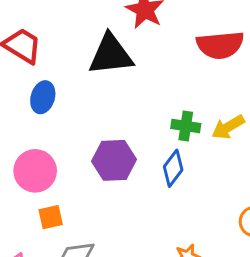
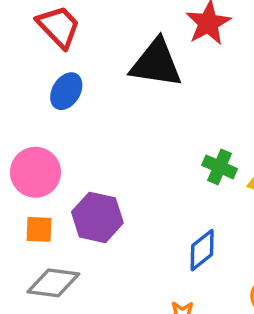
purple hexagon: (114, 160) -> (97, 217), moved
blue diamond: (173, 168) -> (202, 250), moved

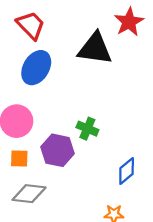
blue ellipse: (66, 91) -> (36, 68), size x1.4
green cross: (220, 167) -> (87, 129), moved

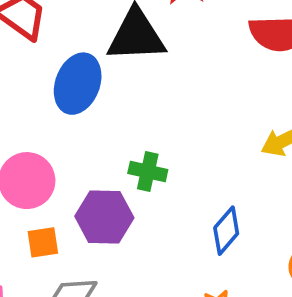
blue ellipse: (36, 68) -> (78, 84), moved

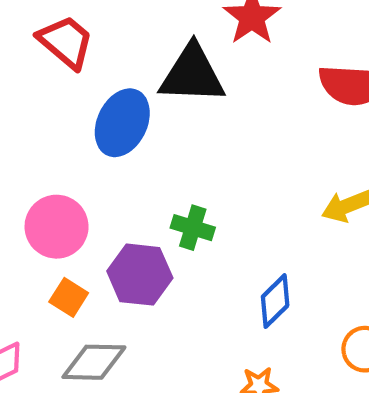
orange square: (43, 242) -> (69, 297), turned 36

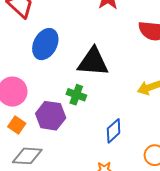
black triangle: (192, 74) -> (93, 62), moved

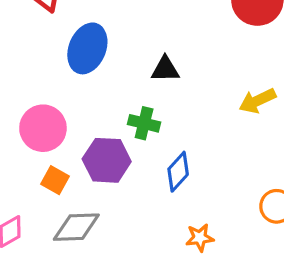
black triangle: (93, 62) -> (165, 69), size x0.6
blue diamond: (114, 131) -> (178, 172), moved

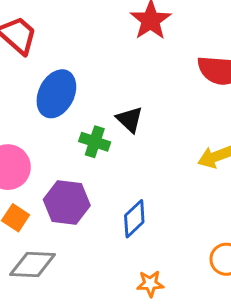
black triangle: (165, 69) -> (130, 119), turned 40
green cross: (144, 123) -> (95, 142), moved

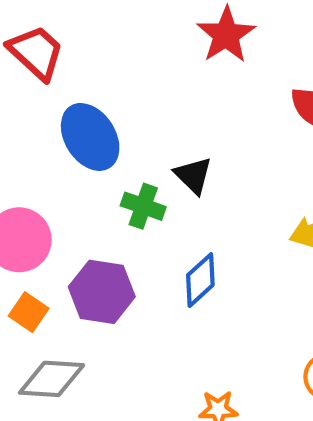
blue ellipse: (56, 94) -> (90, 137), turned -60
blue diamond: (134, 219) -> (200, 280), moved

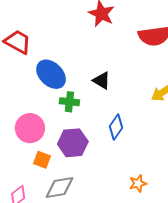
green cross: (143, 206) -> (69, 102), moved

